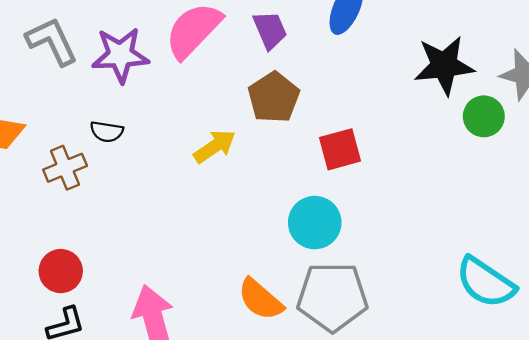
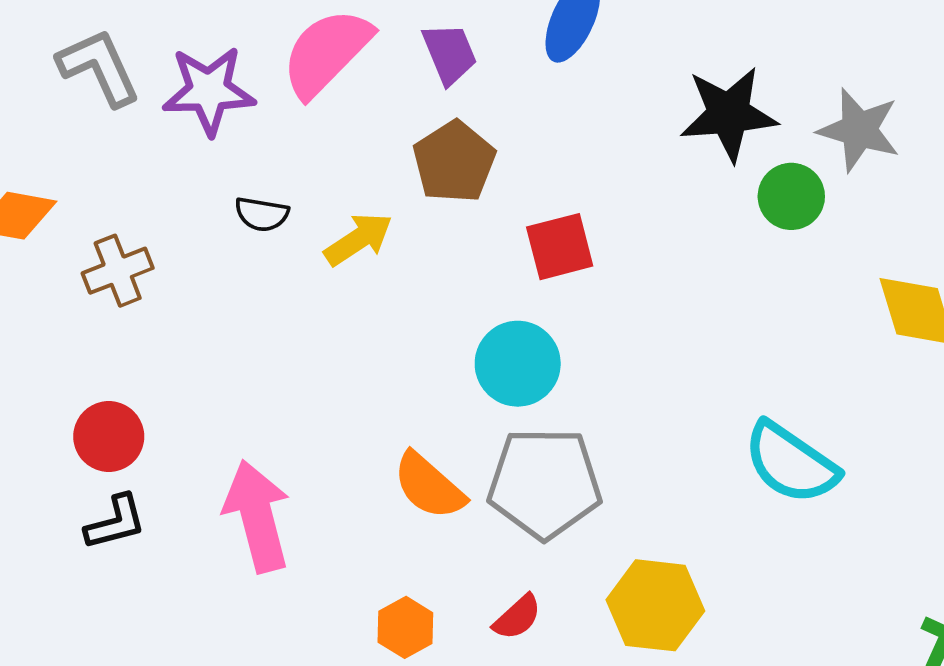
black semicircle: (107, 132) -> (262, 214), moved

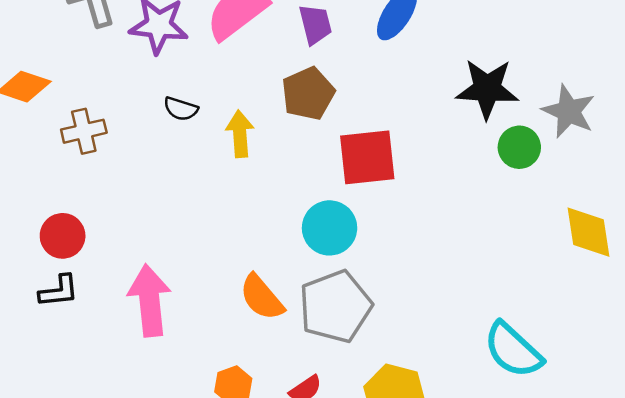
yellow arrow: (358, 239) -> (240, 134), turned -69
red square: (560, 247) -> (367, 157), size x1.4
cyan semicircle: (791, 463) -> (513, 350), moved
gray pentagon: (545, 483) -> (335, 307), turned -30

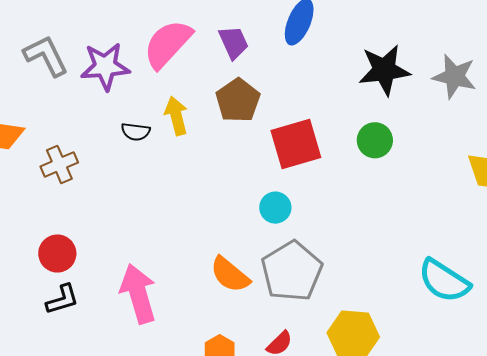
yellow arrow: (240, 134) -> (176, 116), moved
green circle: (519, 147) -> (375, 140), moved
cyan circle: (330, 228) -> (275, 208), size x0.7

